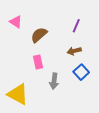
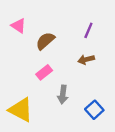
pink rectangle: (38, 62) -> (44, 72), turned 64
blue square: (81, 72) -> (94, 110), moved

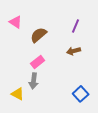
gray arrow: (63, 95) -> (34, 81), moved
yellow triangle: (21, 110) -> (18, 94), size x0.6

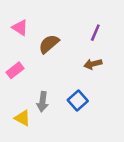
pink rectangle: (38, 62) -> (15, 70), moved
blue square: (81, 94) -> (78, 100), moved

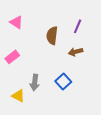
brown semicircle: (49, 44) -> (52, 36), moved, turned -42

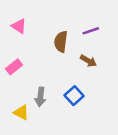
purple line: (78, 26) -> (91, 31), turned 48
brown arrow: (76, 52) -> (88, 61), turned -136

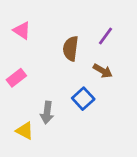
purple line: (91, 31) -> (105, 36), turned -35
blue square: (74, 96) -> (83, 99), moved

